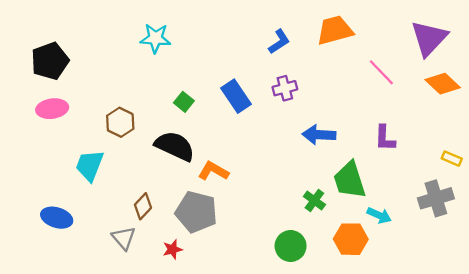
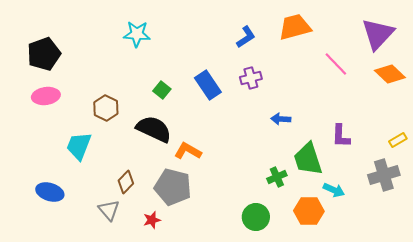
blue arrow: (319, 135) -> (281, 119), size x0.7
purple L-shape: (385, 138) -> (341, 136), moved
yellow rectangle: (452, 159) -> (398, 140), turned -54
green cross: (314, 201) -> (277, 177), turned 30

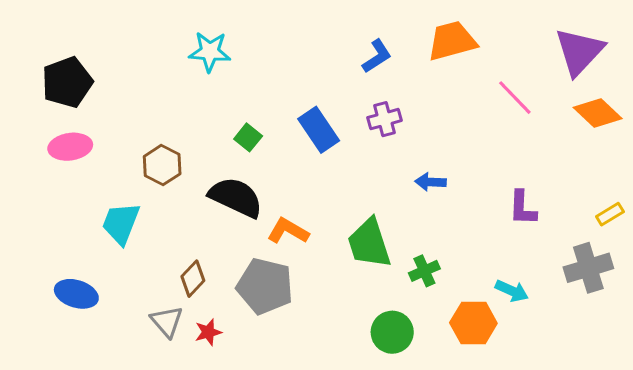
green trapezoid: (308, 159) -> (369, 243), moved
red star: (152, 220) -> (208, 332), moved

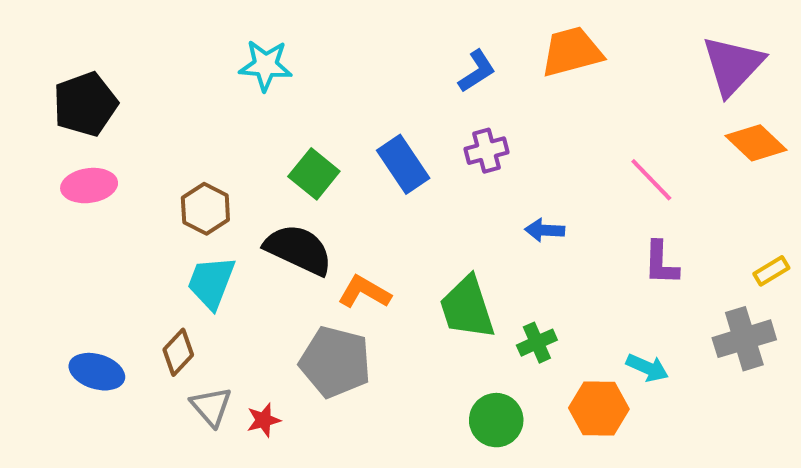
pink line: (515, 98) -> (651, 180), moved
green square: (248, 137) -> (314, 174), size x1.4
cyan trapezoid: (121, 223) -> (211, 282), moved
brown diamond: (193, 279) -> (178, 352), moved

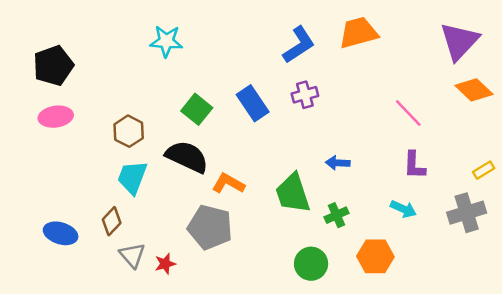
blue L-shape: (477, 71) -> (299, 45), size x1.4
blue arrow: (545, 230) -> (338, 163), moved
cyan arrow: (647, 368) -> (403, 209), moved

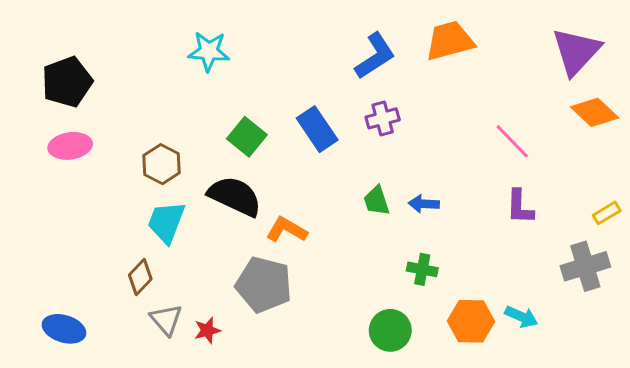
green trapezoid: (293, 193) -> (377, 201), moved, size x0.6
cyan arrow: (403, 209) -> (521, 317), moved
green cross: (337, 215) -> (422, 269), turned 35
blue ellipse: (61, 233) -> (64, 329), moved

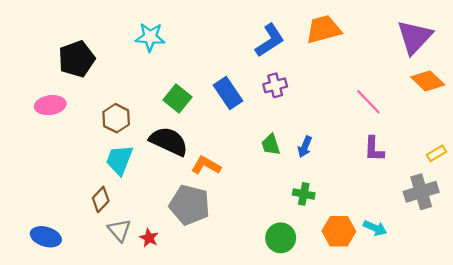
black pentagon: (67, 82) -> (77, 59), moved
blue arrow: (424, 204) -> (305, 147), turned -70
red star: (207, 330) -> (149, 238), turned -30

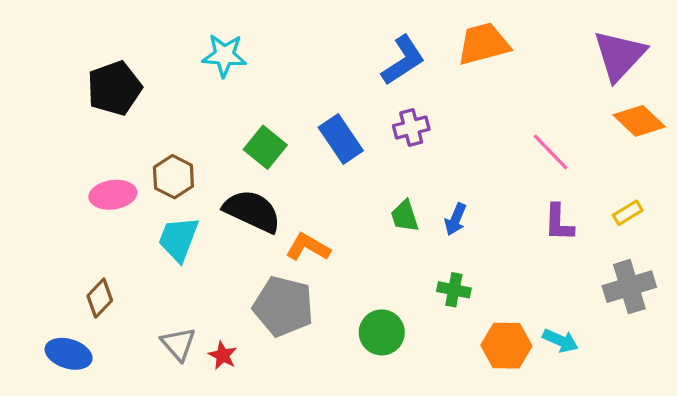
pink ellipse: (50, 105) -> (113, 195), moved
yellow rectangle: (436, 153) -> (628, 213), moved
brown diamond: (101, 199) -> (100, 298), moved
green circle: (281, 238) -> (382, 332), moved

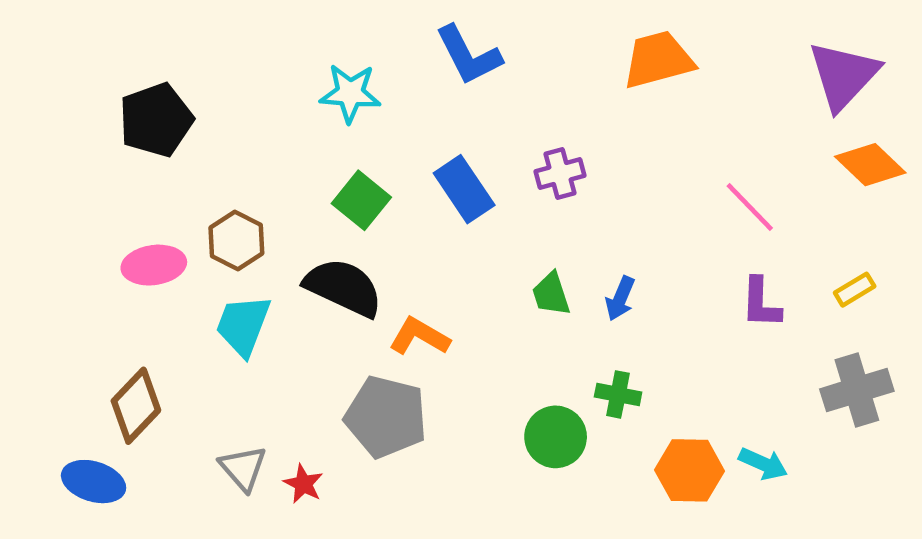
cyan star: (224, 55) -> (350, 93), moved
blue L-shape: (403, 60) -> (468, 55), moved, turned 96
brown diamond: (100, 298) -> (136, 406), size x1.4
green circle: (382, 332) -> (556, 437), moved

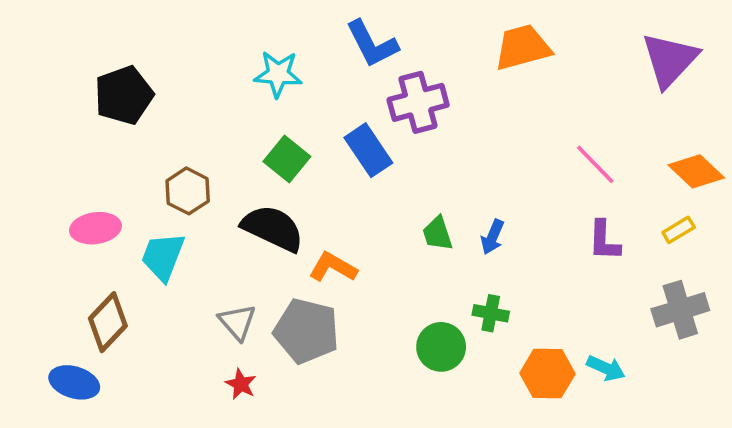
orange diamond: (870, 165) -> (696, 171), moved
purple cross: (560, 174) -> (418, 102), moved, size x1.5
pink ellipse: (154, 265) -> (95, 228), moved
cyan trapezoid: (243, 325) -> (163, 257), moved
gray triangle: (243, 468) -> (237, 322), moved

